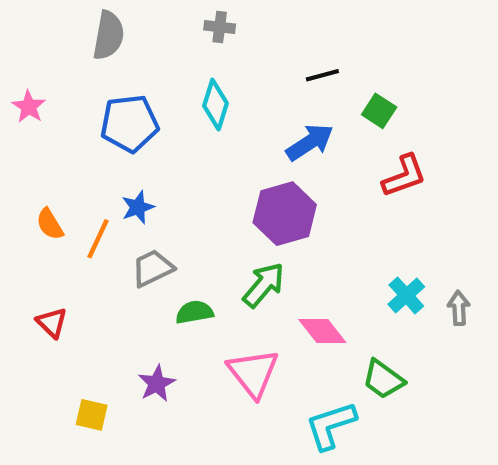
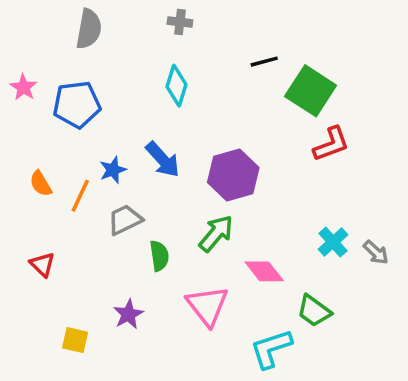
green square: (379, 111) -> (311, 91), size x1.8
blue pentagon: (129, 123) -> (77, 105), moved
blue arrow: (310, 142) -> (163, 160), moved, turned 81
gray arrow: (459, 308) -> (376, 252), turned 136
green semicircle: (194, 312) -> (159, 256), turned 92

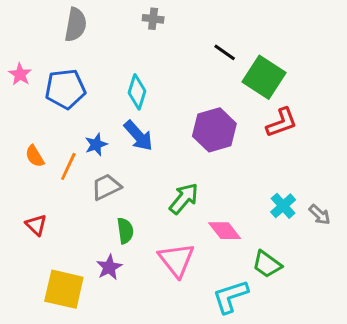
black line: (264, 62) -> (225, 52), turned 50
cyan diamond: (176, 86) -> (137, 92), moved
purple hexagon: (233, 175) -> (214, 130), moved
green semicircle: (159, 256) -> (125, 231), moved
yellow square: (75, 340) -> (64, 289), size x1.8

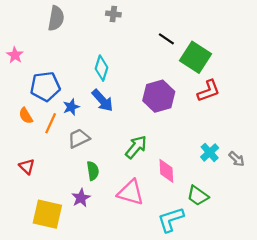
blue pentagon: (65, 89) -> (45, 86), moved
pink diamond: (225, 231) -> (166, 171), turned 35
pink triangle: (176, 260) -> (131, 192), turned -36

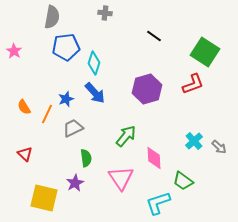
green square: (196, 57) -> (205, 52), moved
blue pentagon: (45, 86) -> (66, 47), moved
pink triangle: (131, 192) -> (121, 178), turned 40

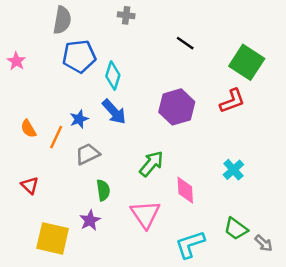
gray arrow: (219, 147) -> (264, 243), moved
green trapezoid: (183, 181) -> (236, 229), moved

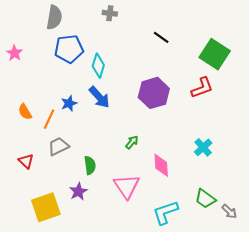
gray trapezoid: (88, 154) -> (58, 146), moved
green arrow: (151, 164) -> (132, 142), size x0.6
yellow square: (53, 238) -> (46, 207), turned -32

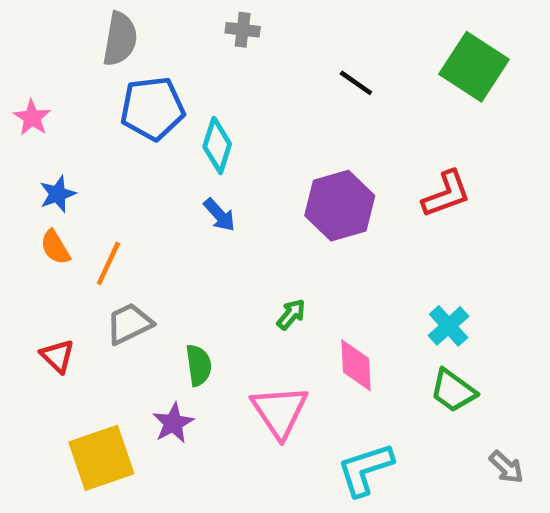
green square: (215, 54) -> (474, 67), moved
blue arrow: (99, 97) -> (219, 215), size x0.7
blue star: (69, 103) -> (58, 194), moved
green trapezoid: (205, 199) -> (453, 391), moved

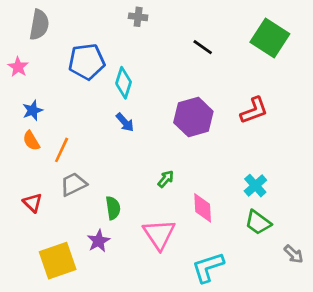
gray semicircle: (120, 39) -> (39, 25), moved
gray arrow: (506, 467) -> (294, 254), moved

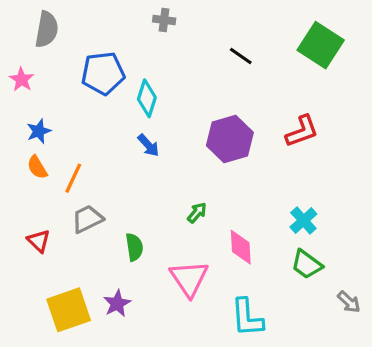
purple star: (98, 241) -> (117, 304), moved
cyan L-shape: (208, 267) -> (247, 318), turned -76

